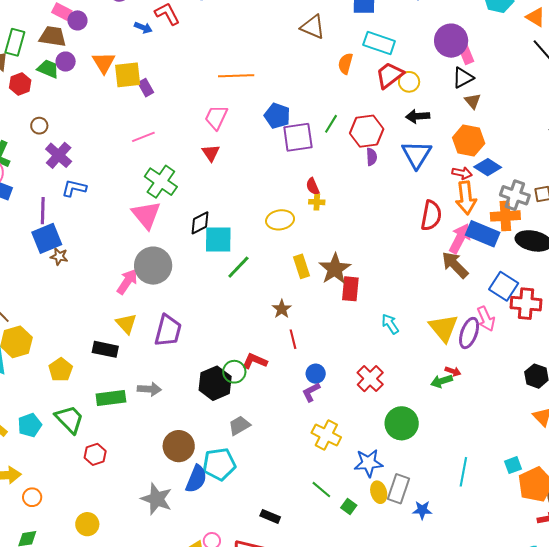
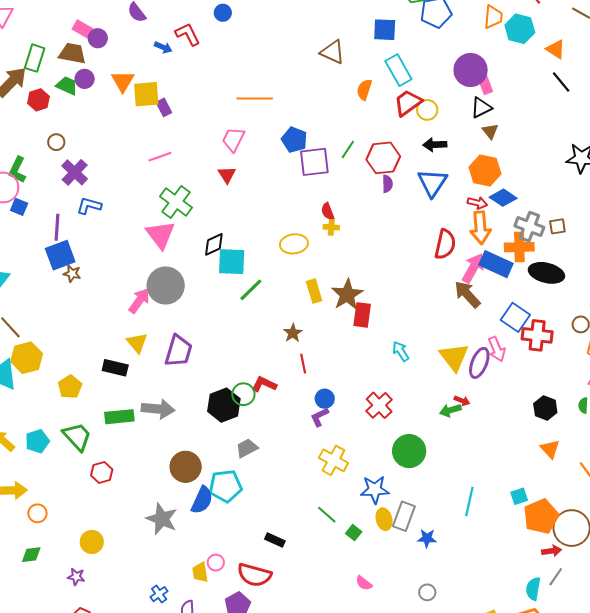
cyan rectangle: (379, 43) -> (398, 70), turned 40
gray arrow: (149, 389) -> (158, 409), size x1.4

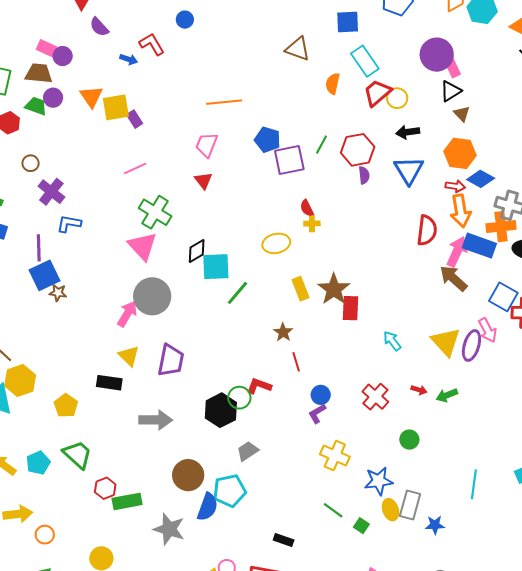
red arrow: (462, 401) -> (419, 390), moved
green rectangle: (119, 417) -> (127, 501), moved
green circle: (409, 451) -> (409, 440), size x0.6

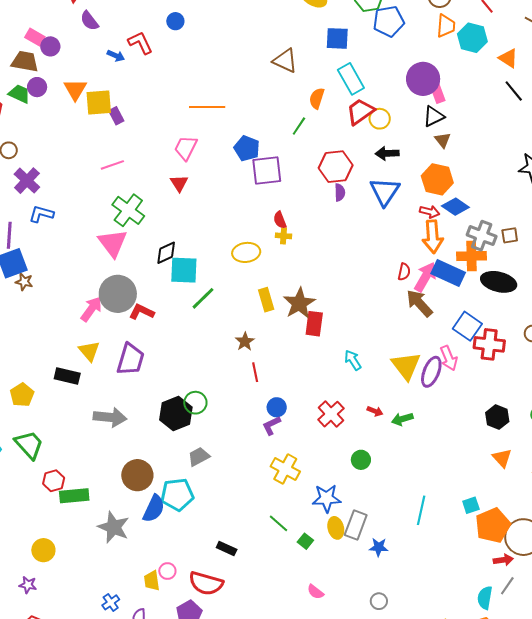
green line: (322, 145) -> (299, 126), moved
red semicircle: (427, 230) -> (404, 272), moved, size x0.6
red L-shape: (259, 386) -> (142, 312), moved

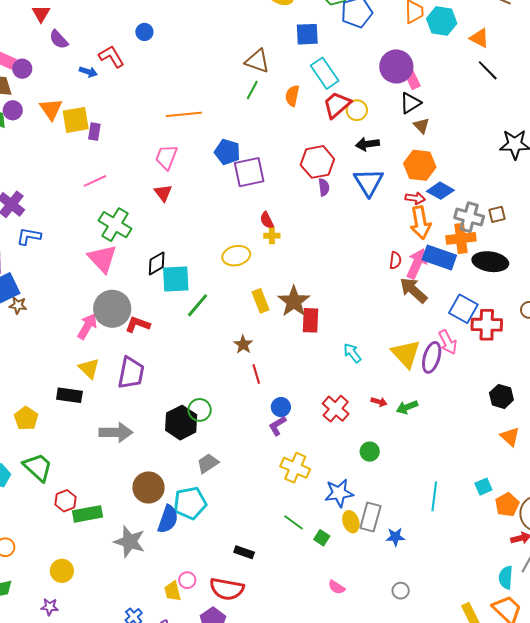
purple rectangle: (116, 116) -> (94, 132), turned 42
green line: (299, 126) -> (252, 90), moved
orange pentagon: (493, 525) -> (507, 505), size x0.7

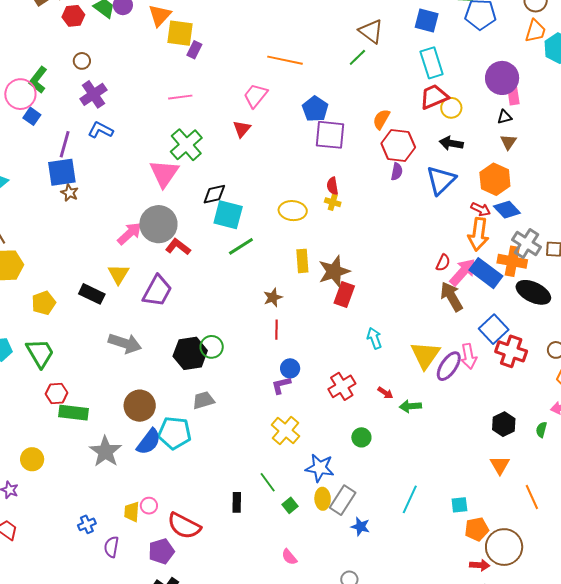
orange semicircle: (292, 96) -> (381, 119), moved
black triangle: (410, 103) -> (505, 117), size x0.7
black rectangle: (244, 552) -> (237, 502), moved, turned 54

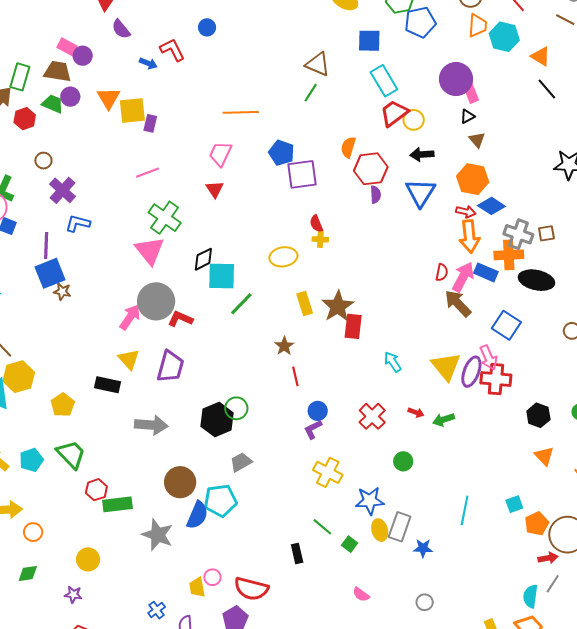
blue rectangle: (486, 273) -> (486, 272), size x0.7
red cross: (511, 351) -> (496, 379), moved

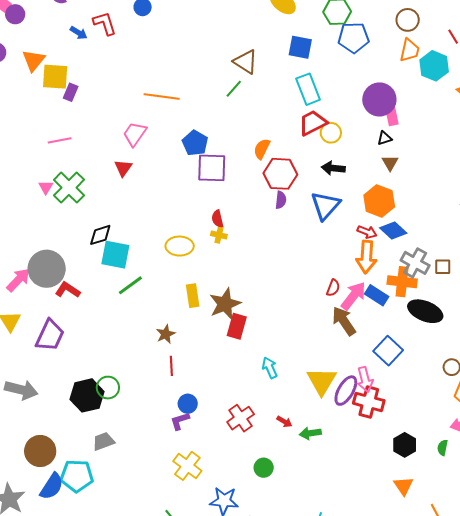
pink triangle: (150, 251) -> (46, 187), moved, size x0.5

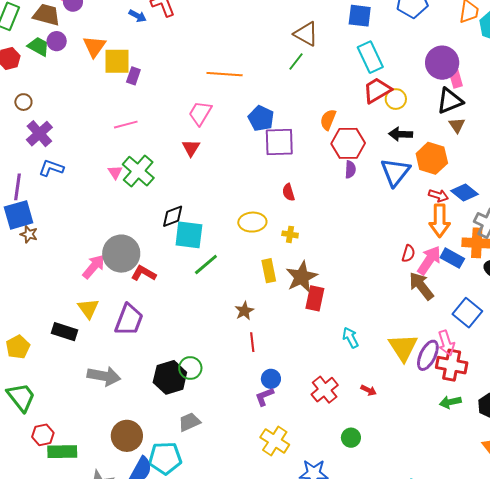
black triangle: (385, 138) -> (450, 101), size x1.8
orange hexagon: (379, 201) -> (432, 158), moved
yellow cross: (219, 235) -> (290, 234), moved
green arrow: (310, 433) -> (450, 402), moved

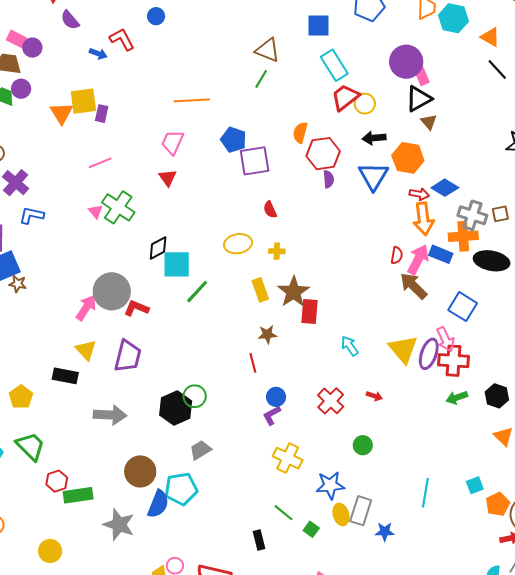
orange triangle: (94, 46) -> (61, 113), moved
brown star: (244, 311) -> (267, 334), moved, turned 30

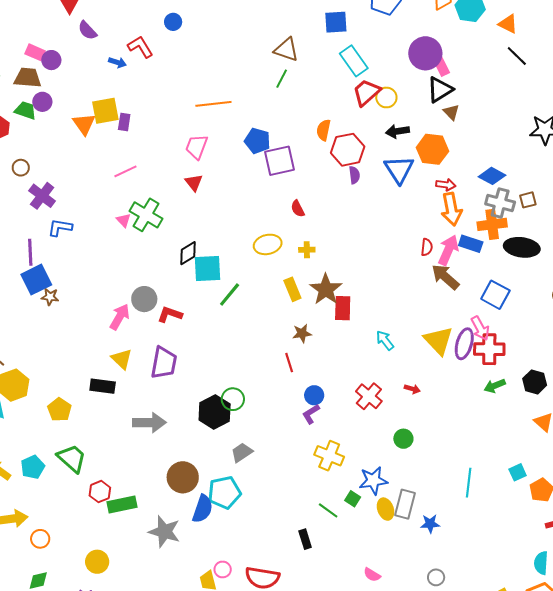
blue diamond: (445, 188) -> (492, 176), moved
gray circle: (112, 291) -> (144, 299), size x0.7
green square: (311, 529) -> (353, 499), moved

